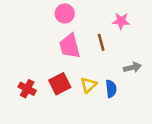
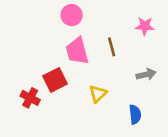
pink star: (121, 21) -> (145, 26), moved
red square: (60, 84) -> (55, 80), moved
blue semicircle: (111, 89) -> (135, 114), moved

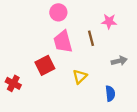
pink star: (145, 26) -> (109, 21), moved
red cross: (30, 98) -> (13, 83), moved

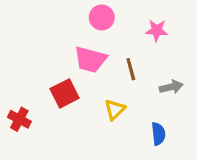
pink circle: (58, 12) -> (102, 17), moved
brown line: (91, 38) -> (131, 69), moved
pink trapezoid: (63, 42) -> (90, 59), turned -60

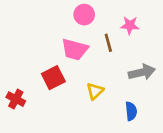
brown line: (131, 69) -> (108, 43), moved
gray arrow: (171, 87) -> (142, 72), size x1.4

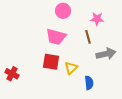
brown line: (108, 43) -> (88, 37), moved
red square: (53, 78) -> (51, 62), moved, turned 36
blue semicircle: (131, 111) -> (89, 83), moved

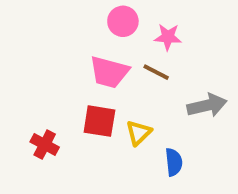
pink star: (97, 19) -> (168, 37), moved
brown line: (88, 37) -> (156, 72), moved, turned -48
red cross: (12, 74) -> (45, 145), moved

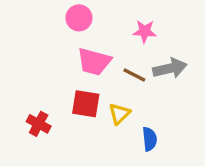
pink circle: (123, 21) -> (79, 18), moved
brown line: (156, 72) -> (134, 75), moved
gray arrow: (207, 105) -> (170, 68), moved

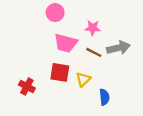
pink star: (145, 31) -> (93, 28), moved

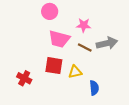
yellow triangle: (83, 79) -> (75, 72), turned 32

